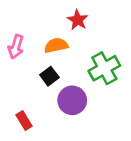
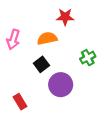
red star: (78, 20) -> (65, 17), turned -30
green cross: (104, 68) -> (88, 58), size x0.6

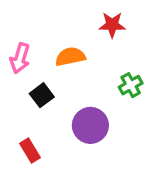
red star: (65, 17) -> (112, 25), moved
black square: (41, 64) -> (42, 95), moved

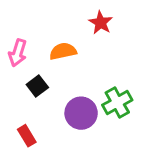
red star: (112, 25) -> (101, 23), turned 30
green cross: (131, 85) -> (117, 103), moved, size x1.4

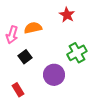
orange semicircle: (63, 51) -> (33, 28), moved
green cross: (117, 103) -> (77, 53), moved

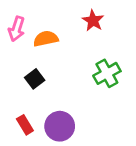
pink arrow: (12, 35) -> (17, 29), moved
purple circle: (54, 75) -> (60, 126), moved

